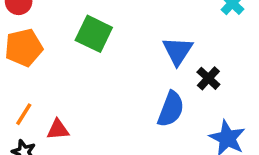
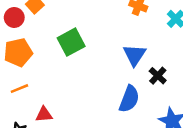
green square: (94, 34) -> (71, 42), turned 36
orange line: (24, 114) -> (19, 89), moved, turned 36

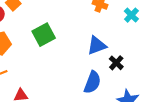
blue triangle: (134, 55) -> (97, 45), turned 36

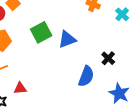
blue triangle: (97, 45) -> (67, 39), moved

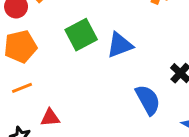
blue semicircle: (86, 76) -> (148, 100), turned -50

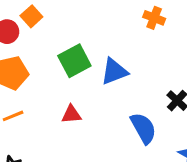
red triangle: (50, 118) -> (71, 114), moved

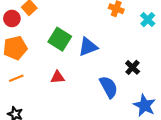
green square: (74, 61) -> (60, 39), turned -30

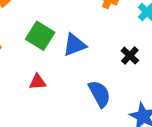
black cross: (133, 67) -> (130, 56), moved

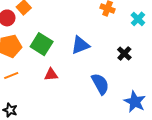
green square: (40, 36) -> (42, 44), moved

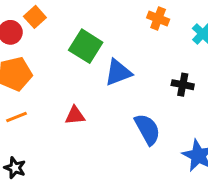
green square: (42, 44) -> (86, 46), moved
black cross: (124, 54) -> (183, 85), turned -32

